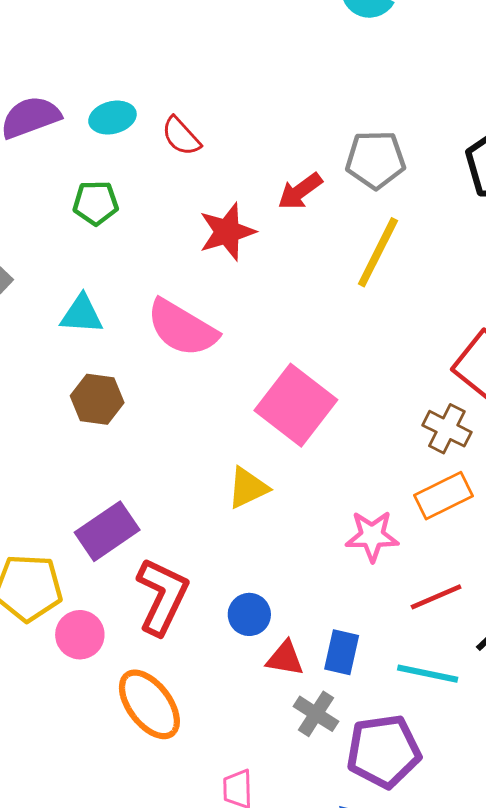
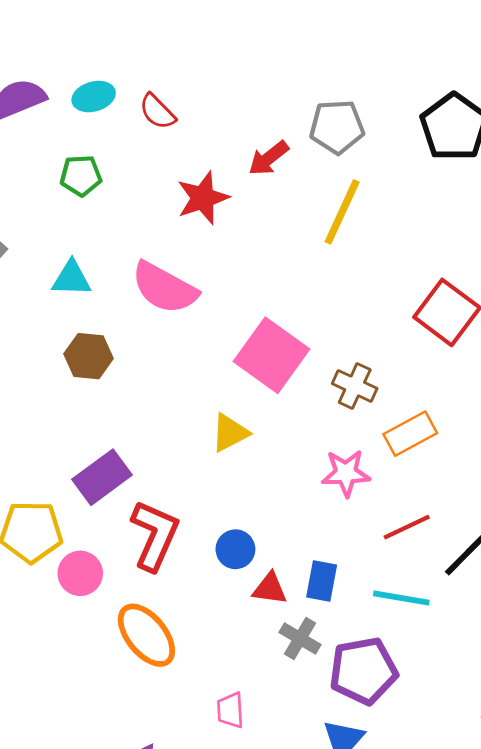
brown cross: (447, 429) -> (355, 386), moved

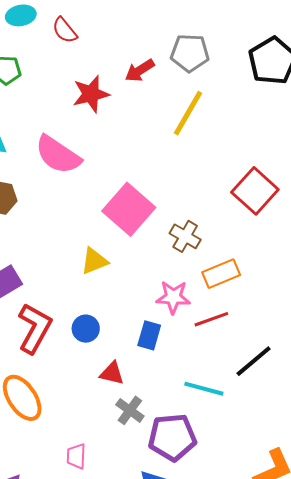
red line: (407, 527) -> (211, 319), moved
blue circle: (235, 549) -> (86, 329), moved
blue rectangle: (322, 581) -> (149, 335), moved

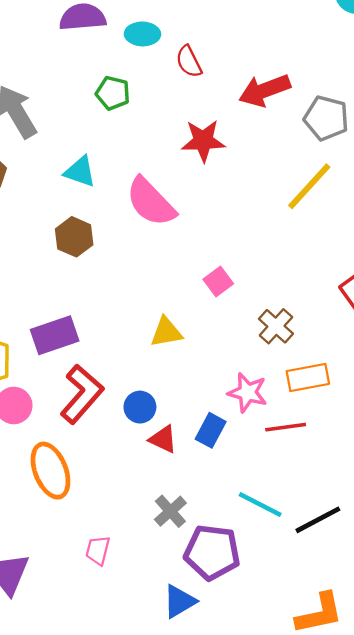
red arrow: (140, 70) -> (265, 90), moved, size x1.4
pink square: (129, 209) -> (218, 281), size x0.5
black line: (254, 361) -> (318, 520), moved
red triangle: (112, 373) -> (163, 439), moved

